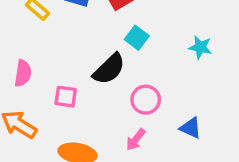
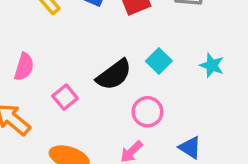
cyan square: (137, 38) -> (159, 61), moved
pink square: (66, 97) -> (65, 97), turned 35

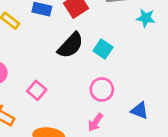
cyan star: (212, 65) -> (146, 18), moved
black semicircle: (114, 75) -> (71, 45), moved

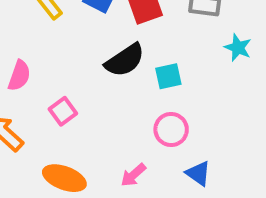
cyan square: (103, 49) -> (168, 76), turned 30
pink circle: (102, 89) -> (171, 129), moved

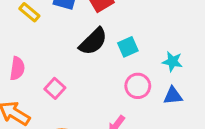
cyan star: (238, 48) -> (172, 62), moved
blue triangle: (198, 173) -> (173, 96), moved, turned -30

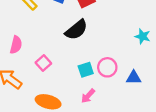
cyan square: (128, 47) -> (86, 70), moved
cyan star: (172, 62) -> (143, 36), moved

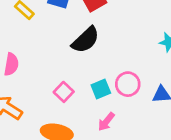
pink square: (43, 63) -> (64, 92), moved

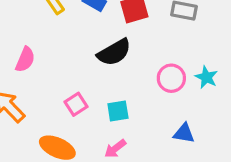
pink circle: (128, 84) -> (171, 78), moved

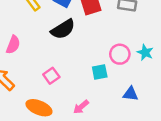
black semicircle: (114, 52) -> (63, 29), moved
cyan square: (118, 111) -> (100, 72), moved

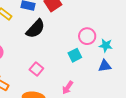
cyan star: (145, 52) -> (106, 46), moved

